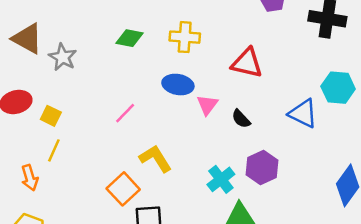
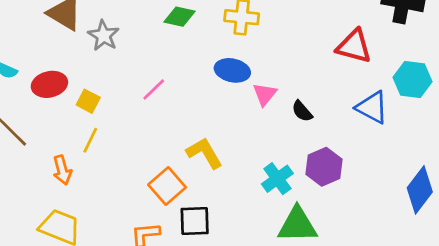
red triangle: (247, 63) -> (354, 46), moved
pink line: (125, 113) -> (154, 90), moved

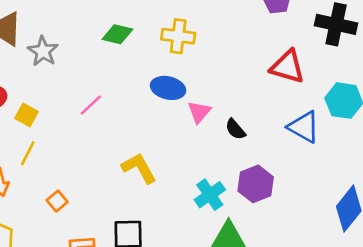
orange square: (167, 186) -> (57, 201), moved, size x0.6

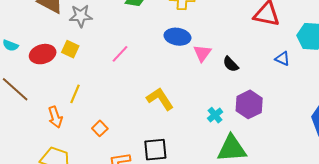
gray star: (43, 51) -> (81, 16), turned -30
yellow square: (27, 115) -> (70, 49), moved
blue triangle: (304, 127) -> (282, 59), size x0.6
cyan cross: (210, 195) -> (215, 115), size x0.7

